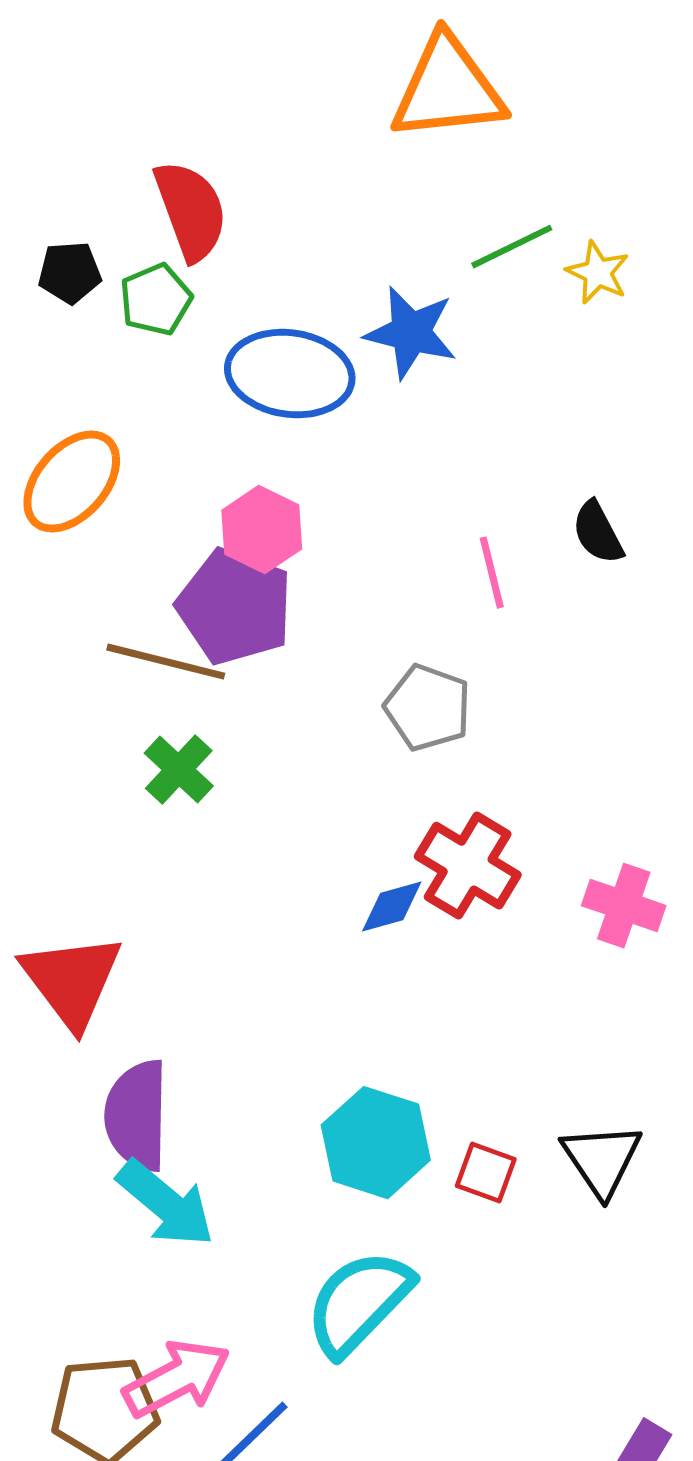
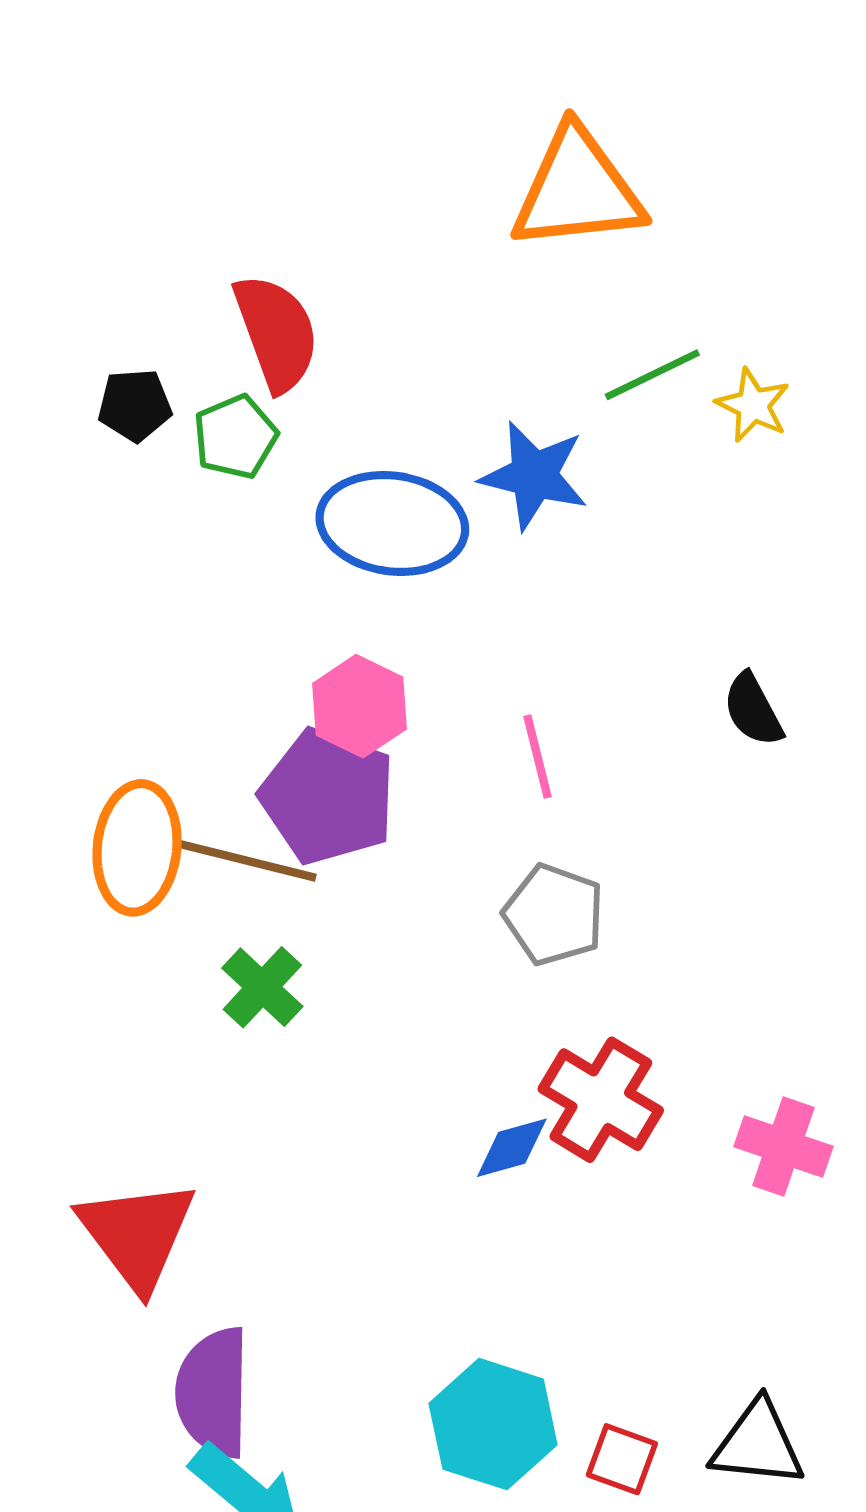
orange ellipse: (72, 482) -> (137, 848), moved, turned -35
pink line: (492, 573) -> (538, 757), moved
black triangle: (602, 1160) -> (758, 1444), turned -50

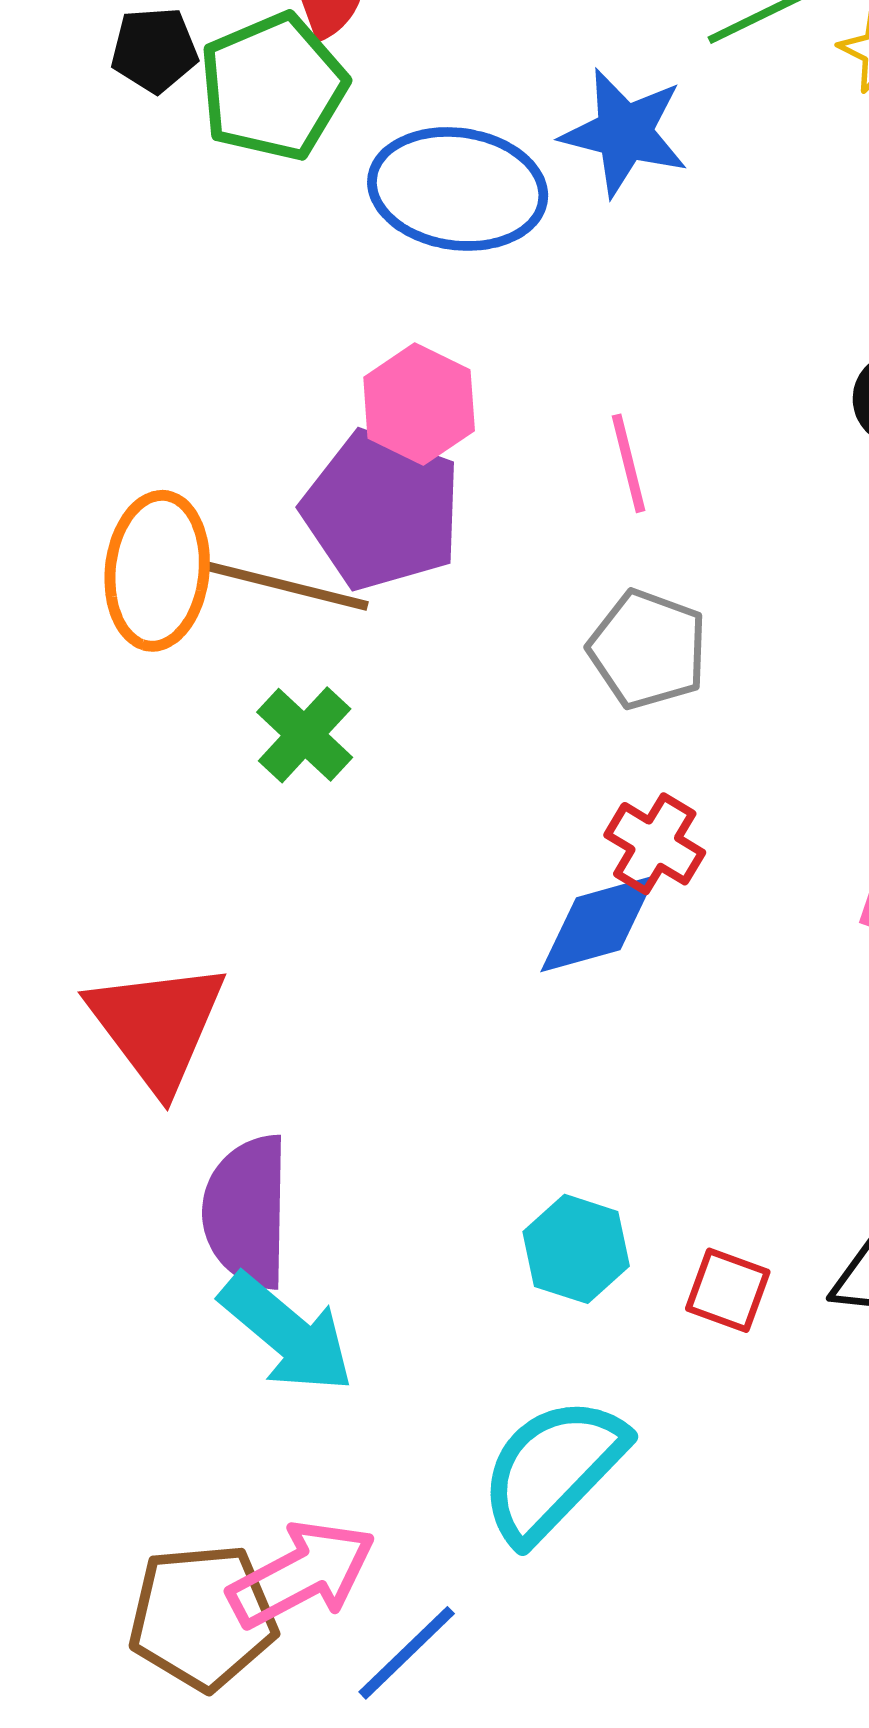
green pentagon: (235, 437) -> (273, 87), size x1.5
red cross: (601, 1100) -> (655, 844), moved, size x0.7
blue diamond: (512, 1148) -> (598, 924), size x1.4
cyan hexagon: (493, 1424) -> (576, 1249), size x0.7

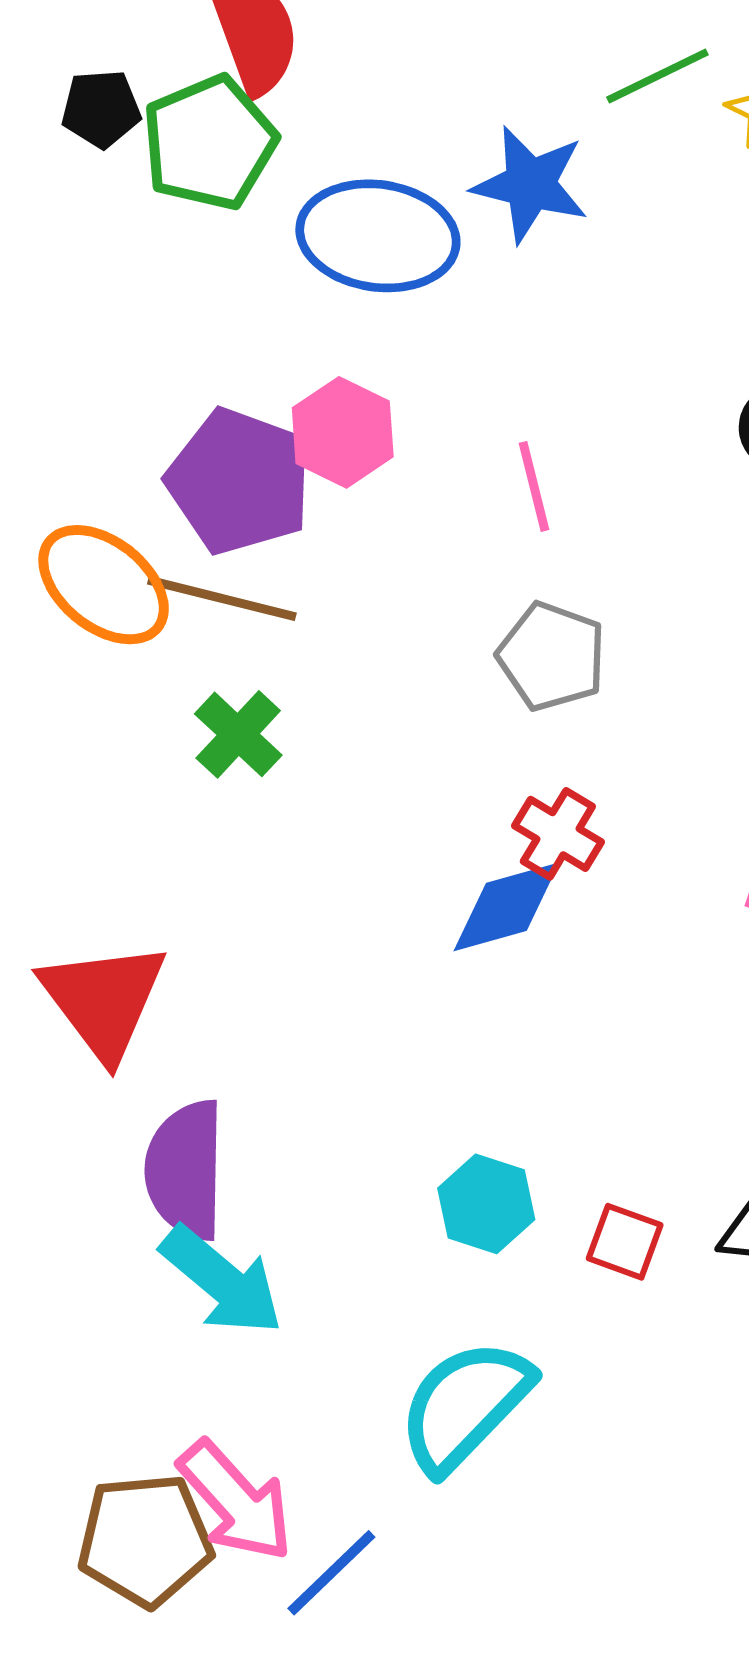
purple pentagon: (382, 510) -> (239, 481), moved
orange ellipse: (157, 571) -> (104, 585), turned -57
pink arrow: (302, 1574) -> (236, 1501), turned 76

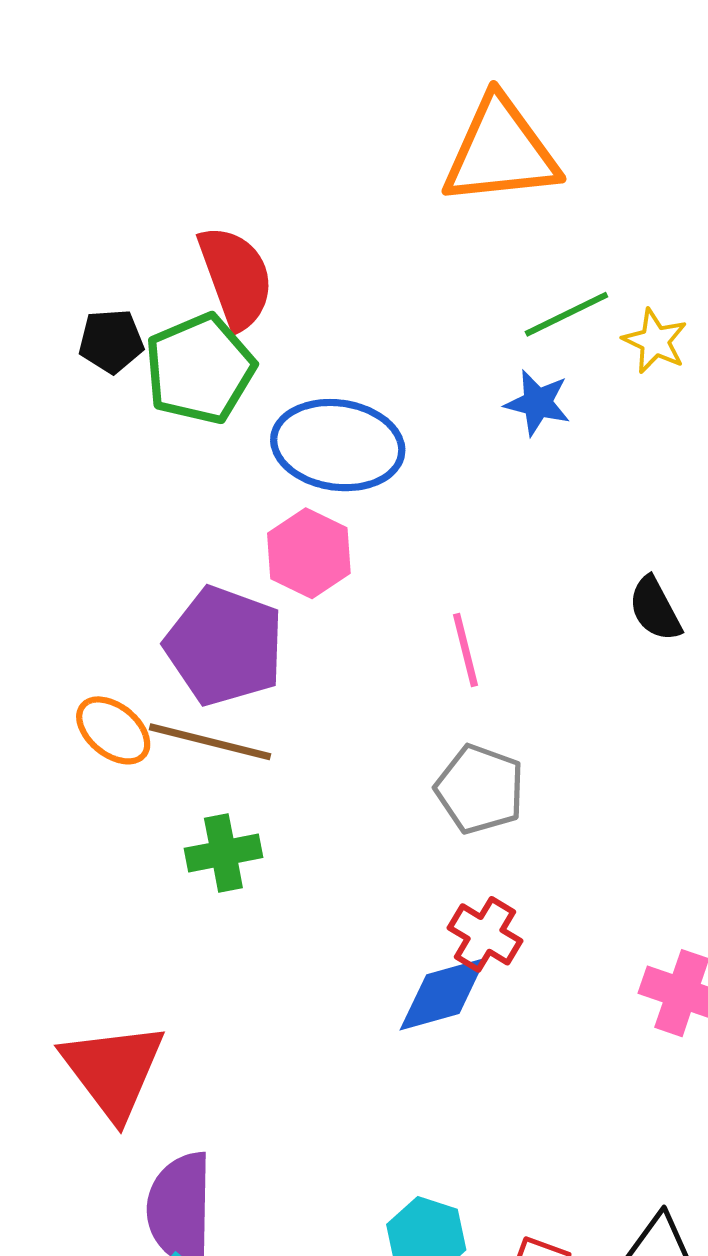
blue star: (530, 184) -> (538, 403), moved, size x0.7
pink hexagon: (343, 432) -> (309, 553), moved
orange ellipse: (104, 585) -> (113, 730), size x0.7
green cross: (238, 734) -> (223, 853), turned 36

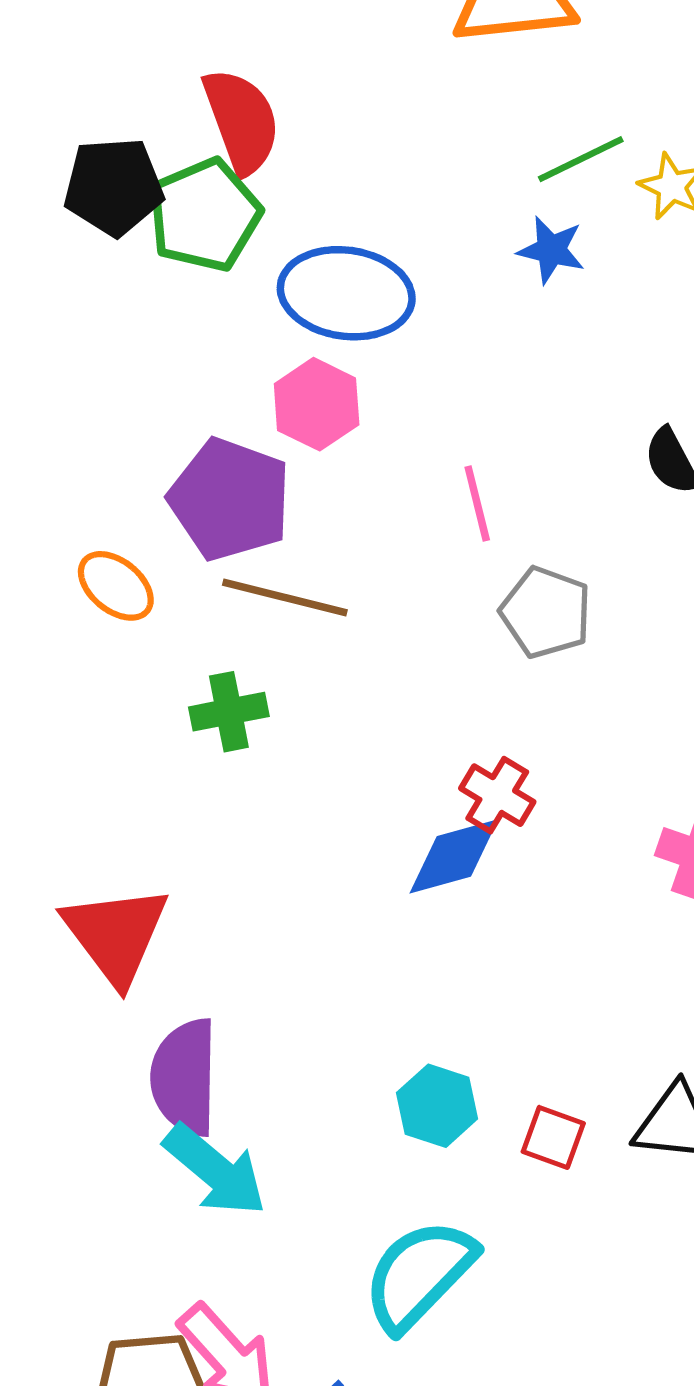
black pentagon: (111, 341) -> (114, 187), size x1.5
brown line: (210, 742) -> (285, 598), moved
gray pentagon: (480, 789) -> (546, 612), moved

